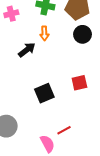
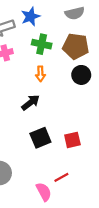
black arrow: (27, 50) -> (31, 102), moved
red square: (79, 83) -> (72, 140), moved

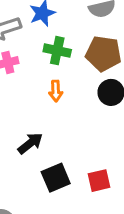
black arrow: (31, 102) -> (30, 143), moved

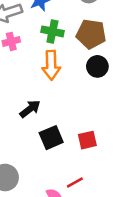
orange arrow: (56, 91) -> (51, 65), size x1.6

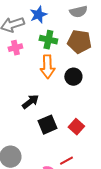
black circle: (97, 66) -> (73, 77), moved
red square: (87, 140) -> (76, 127), turned -35

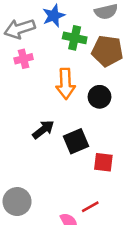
green cross: (48, 40) -> (75, 38), moved
black square: (47, 125) -> (76, 141), moved
red square: (76, 127) -> (103, 162), turned -35

